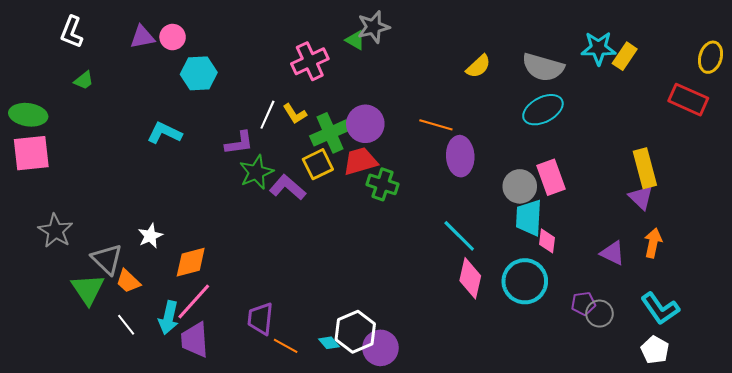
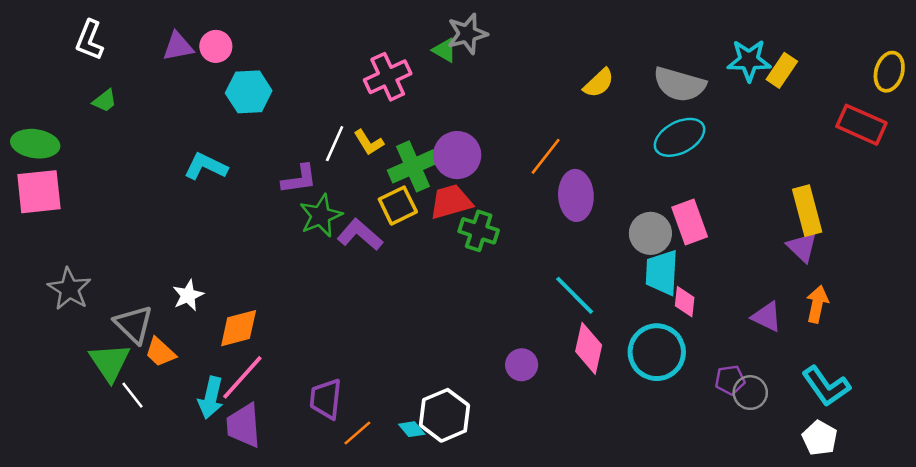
orange line: (436, 125) -> (546, 156), turned -68
white line: (126, 325) -> (132, 395), moved
orange line: (286, 346) -> (357, 433), turned -70
purple circle: (380, 348) -> (522, 365), moved, size x0.7

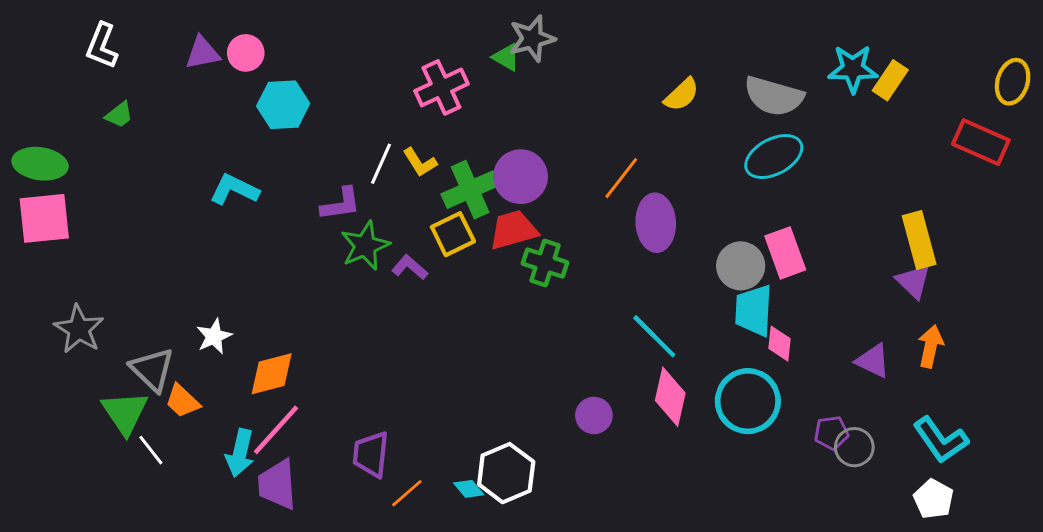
purple L-shape: (360, 235) -> (410, 267), size x0.7

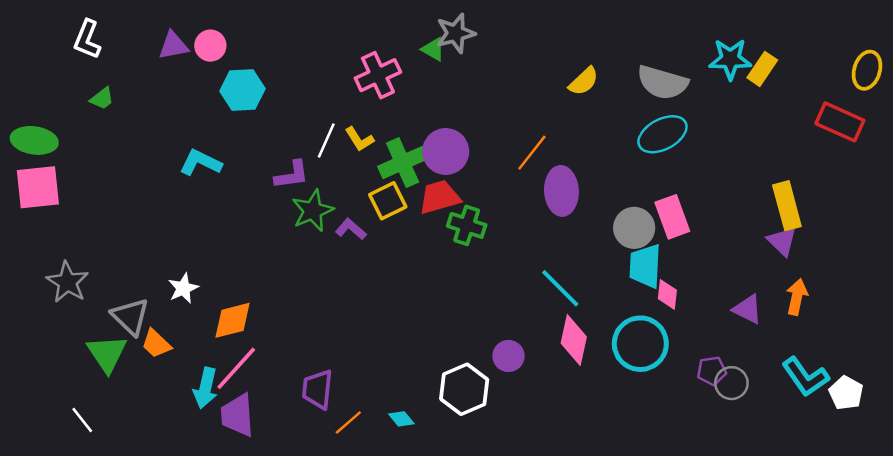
white line: (151, 450) -> (82, 420), moved
white hexagon: (506, 473) -> (464, 389), moved
white pentagon: (933, 499) -> (846, 393), moved

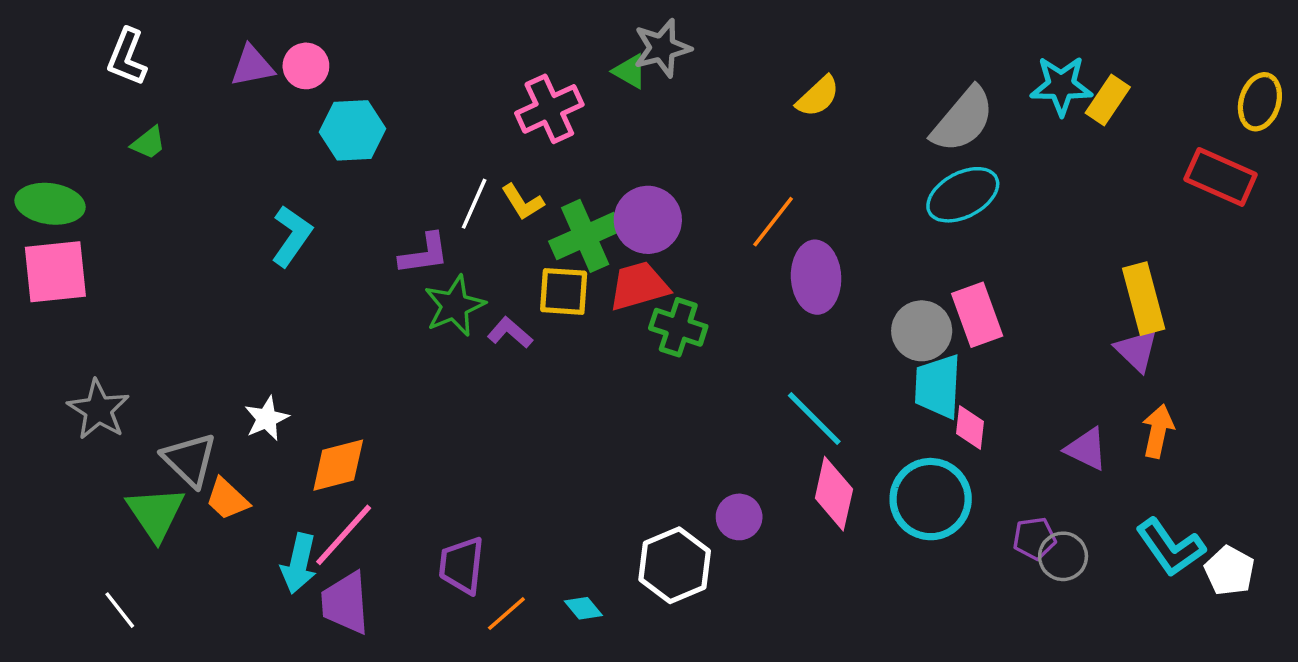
yellow semicircle: (584, 81) -> (818, 96), moved
gray semicircle: (662, 83) -> (963, 120), turned -66
cyan L-shape: (201, 163) -> (292, 236), turned 99
yellow square: (388, 201) -> (564, 291), turned 30

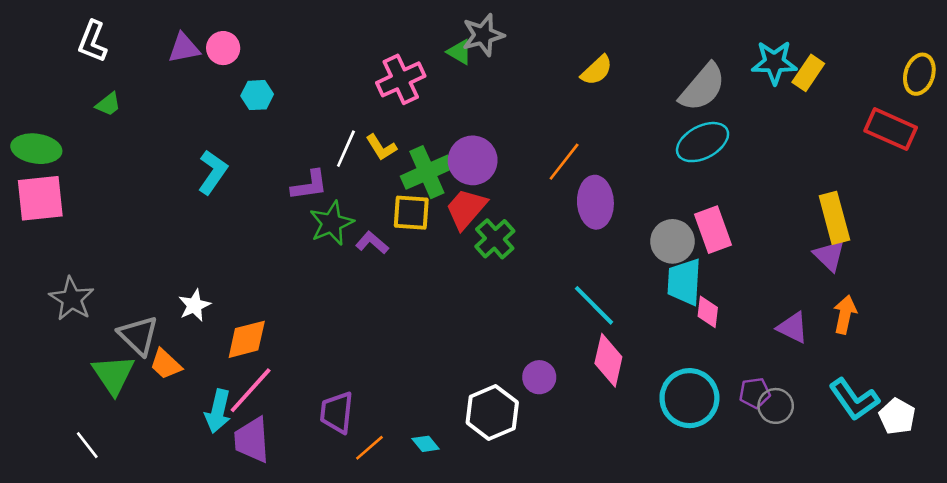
cyan hexagon: (352, 130) -> (257, 95), size x0.7
red trapezoid: (639, 286) -> (466, 209), turned -33
green cross: (678, 327) -> (495, 239), turned 30
cyan circle: (931, 499) -> (689, 398), moved

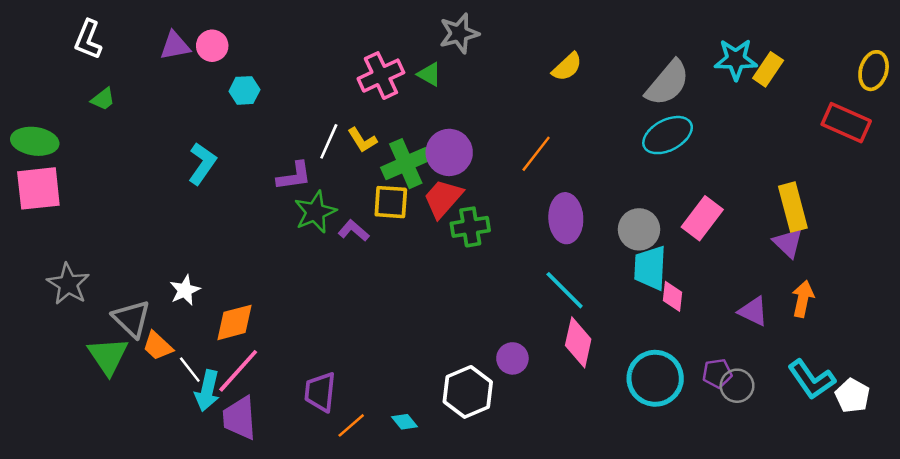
green triangle: (460, 52) -> (429, 74), moved
purple ellipse: (595, 202) -> (566, 218), moved
pink rectangle: (713, 230) -> (702, 218), moved, turned 57
green cross: (495, 239) -> (470, 227), turned 33
white line: (87, 445) -> (190, 370), moved

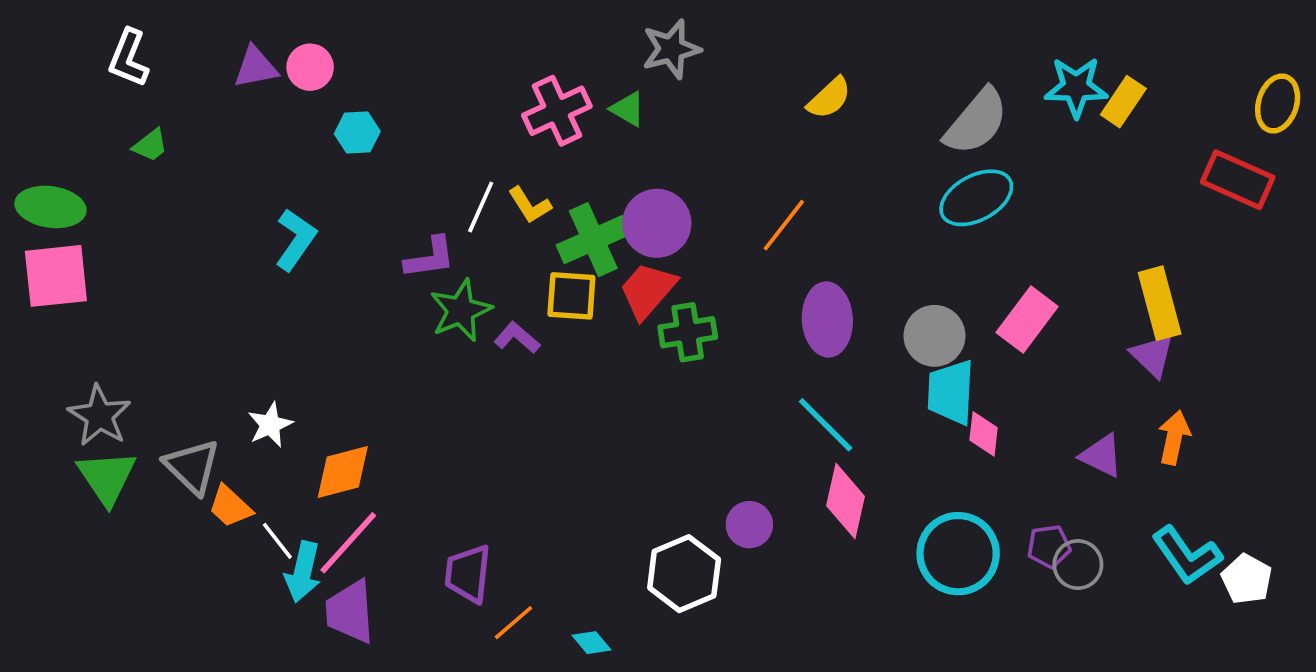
green triangle: (108, 356) -> (107, 477), moved
cyan diamond: (404, 422) -> (591, 643), moved

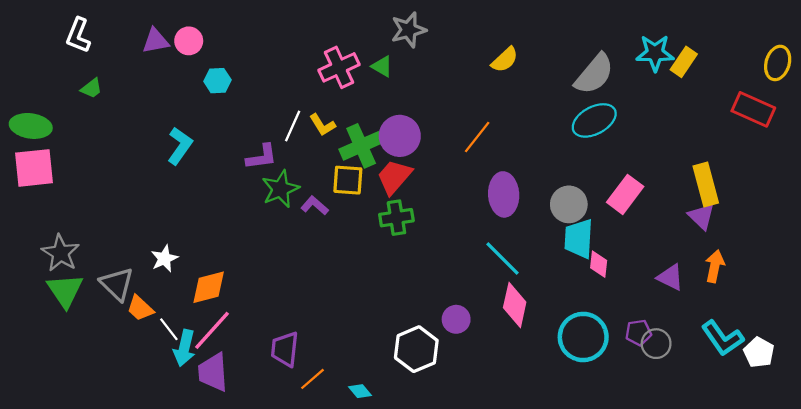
green cross: (688, 332) -> (396, 218), moved

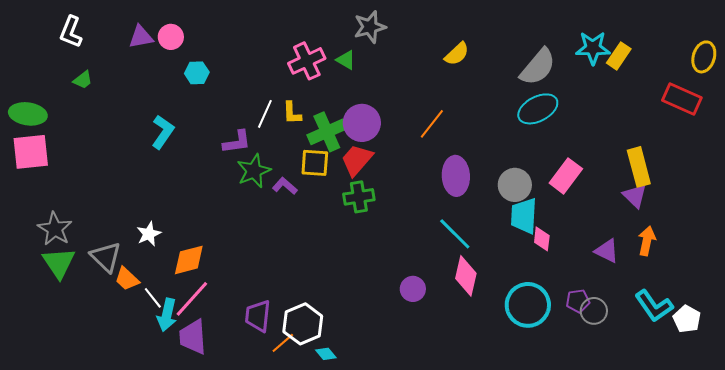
yellow L-shape: (322, 125) -> (292, 113), turned 30
white hexagon: (416, 349) -> (303, 324), moved

